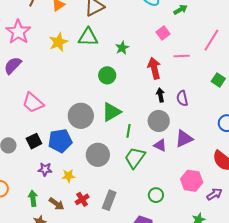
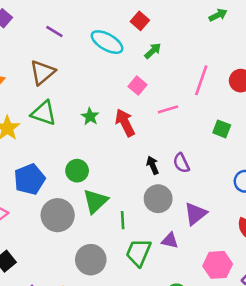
green triangle: (88, 37) -> (44, 113), turned 30
red arrow: (154, 68) -> (125, 123), moved
green circle: (107, 75) -> (77, 171), moved
blue pentagon: (60, 141) -> (29, 179), moved
purple triangle: (160, 145) -> (170, 241), moved

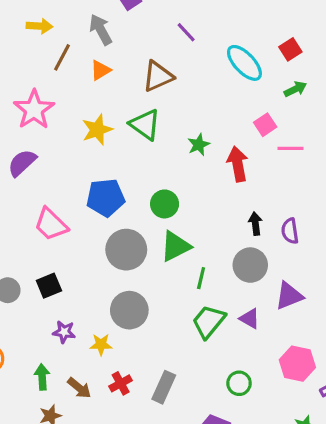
pink line: (168, 109) -> (290, 148), moved
gray circle: (91, 260) -> (129, 310), moved

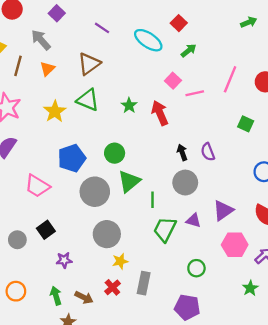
purple triangle: (289, 296) -> (223, 210), moved
yellow star: (101, 344) -> (120, 261), moved

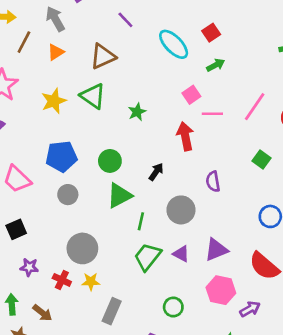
red arrow: (160, 113) -> (185, 136), moved
black arrow: (182, 152) -> (156, 172), moved, turned 42
gray circle: (95, 192) -> (68, 195), moved, size x0.6
red cross: (112, 287) -> (62, 280), moved, turned -35

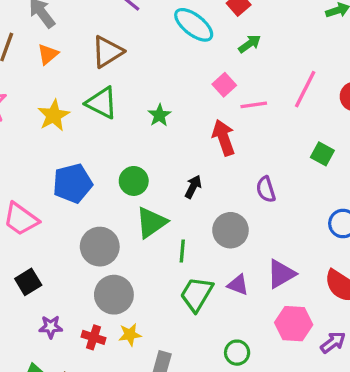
gray circle: (68, 195) -> (100, 247), moved, size x1.5

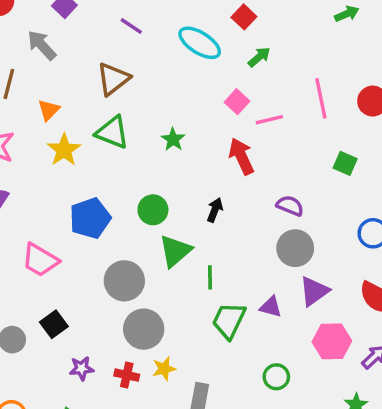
orange triangle: (48, 54) -> (49, 110), moved
pink line: (305, 89) -> (321, 98), turned -33
purple semicircle: (266, 189) -> (290, 206), turned 135
gray circle: (230, 230) -> (295, 248), moved

